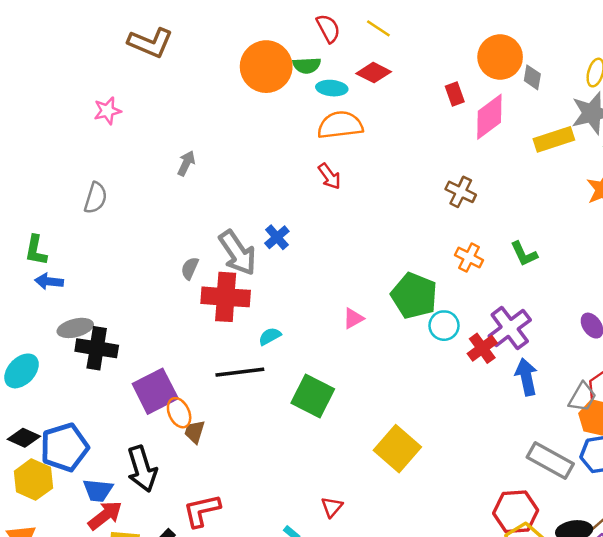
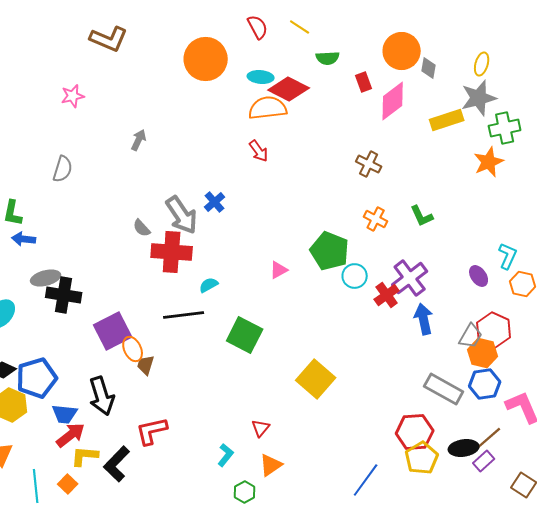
green semicircle: (307, 65) -> (328, 58), moved
red diamond: (374, 73) -> (289, 89), moved, size x1.4
gray semicircle: (190, 268) -> (142, 228), turned -66

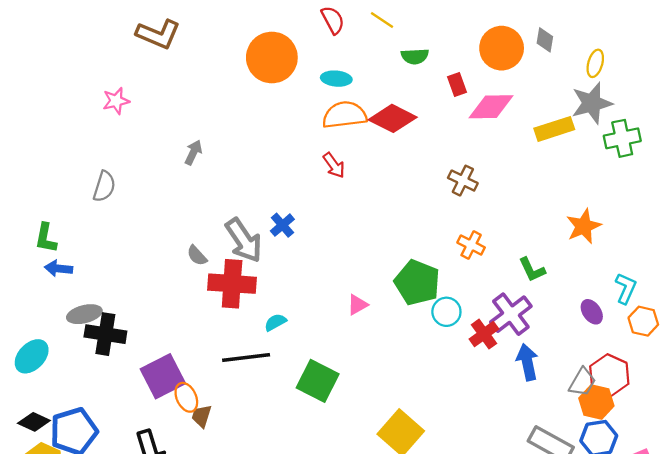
gray diamond: (429, 68) -> (545, 40), moved
red diamond: (289, 89) -> (393, 118), moved
pink diamond: (393, 101) -> (491, 107), turned 36
orange star: (489, 162) -> (584, 226), moved
green L-shape: (422, 216) -> (532, 270), moved

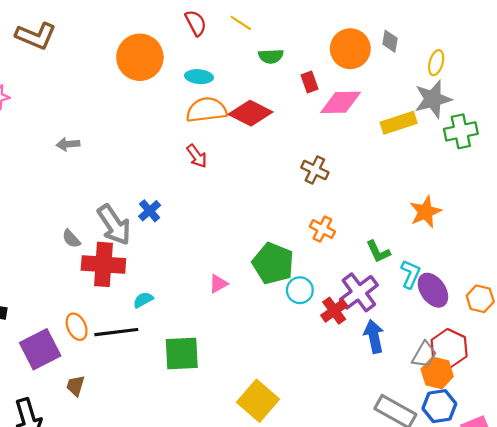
gray arrow: (193, 152) -> (68, 144), turned -120
cyan L-shape: (626, 288) -> (410, 274), moved
purple ellipse: (592, 312) -> (433, 290), size x1.5
green square: (318, 381) -> (182, 354), turned -30
orange ellipse: (186, 397) -> (77, 327), moved

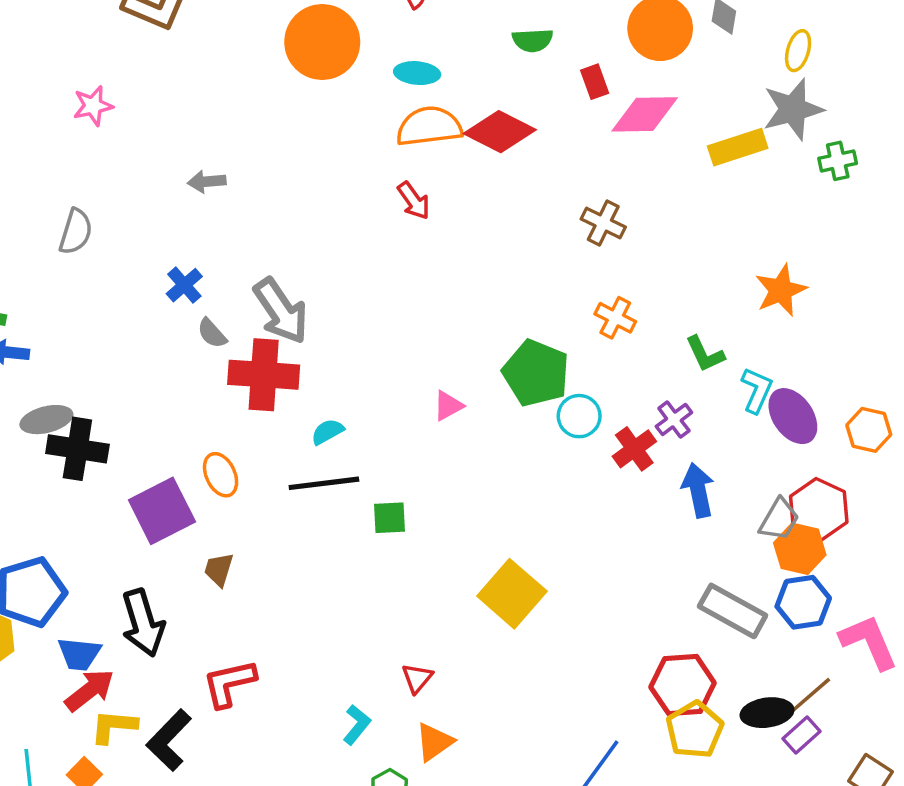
green cross: (461, 131) -> (838, 161), size x0.7
blue cross: (150, 211) -> (184, 285), moved
purple cross: (359, 292) -> (674, 420), size x0.6
black line: (116, 332) -> (324, 483), moved
green square: (182, 354) -> (389, 518), size x0.6

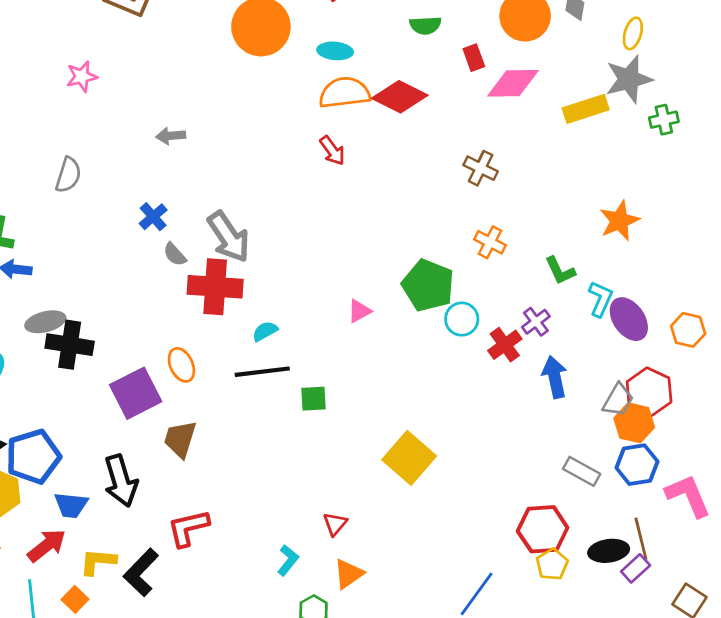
brown trapezoid: (219, 570) -> (180, 439), size x1.4
gray rectangle: (733, 611) -> (582, 471), size x0.7
red arrow: (90, 690) -> (47, 545), moved
brown line: (808, 697) -> (641, 539), turned -63
yellow pentagon: (695, 730) -> (552, 564), size x0.7

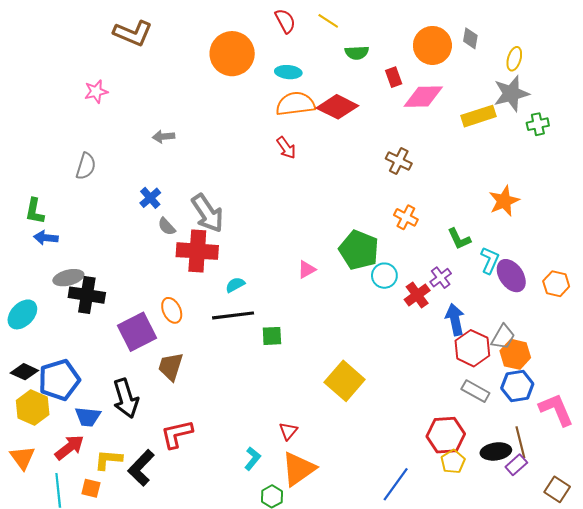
red hexagon: (649, 392) -> (472, 348), moved
orange triangle: (349, 574) -> (299, 469), size x1.5
orange square: (75, 599) -> (91, 488), turned -30

